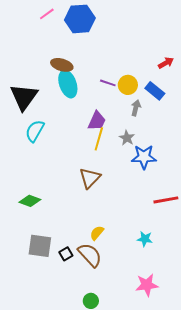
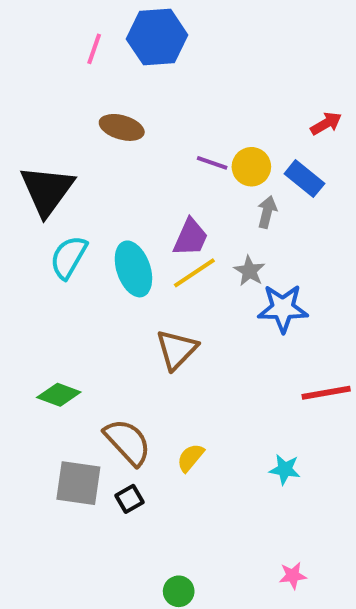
pink line: (47, 14) -> (94, 49), moved, turned -35
cyan ellipse: (68, 84) -> (133, 269), moved
yellow line: (99, 139) -> (194, 273), turned 40
brown semicircle: (90, 255) -> (128, 442), moved
pink star: (147, 285) -> (293, 576), moved, size x0.6

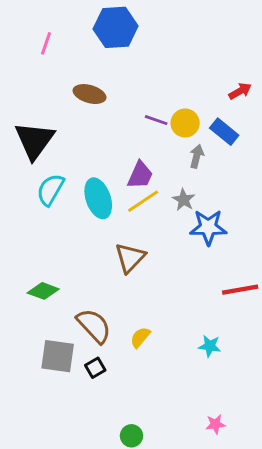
pink line: (94, 49) -> (46, 43), moved

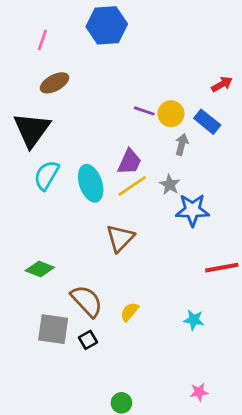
brown ellipse: (89, 94) -> (55, 83), moved, turned -44

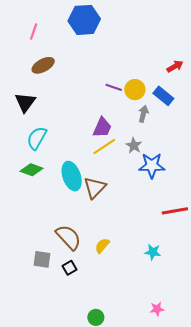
black triangle: (32, 130) -> (25, 102), size x0.7
cyan ellipse: (91, 183) -> (72, 176), moved
green diamond: (40, 269) -> (32, 170), moved
gray square: (53, 329) -> (42, 259), size x0.7

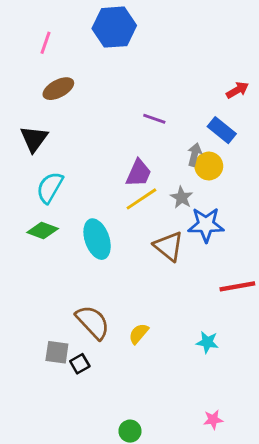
yellow circle: (135, 90) -> (209, 166), moved
brown triangle: (95, 188) -> (169, 246), moved, turned -35
black square: (69, 268) -> (80, 364), moved

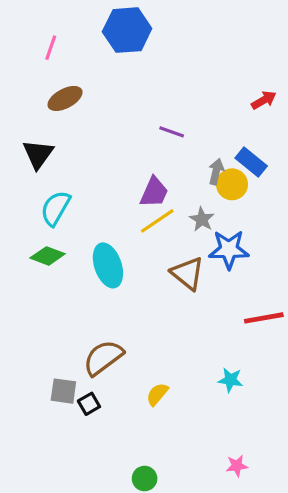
blue rectangle: (222, 130) -> (251, 162), moved
brown semicircle: (93, 322) -> (103, 358), turned -84
yellow semicircle: (139, 334) -> (157, 394), moved

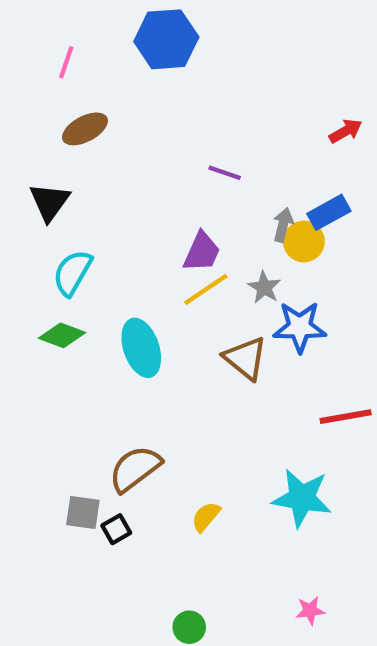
blue rectangle: (251, 162) -> (329, 212), turned -68
cyan star: (230, 380) -> (302, 498), size x1.8

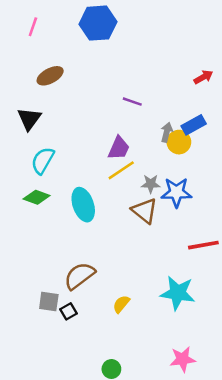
pink line: (66, 62) -> (33, 27), moved
gray star: (264, 287) -> (151, 184), moved, turned -30
pink star: (310, 611) -> (183, 359), size x1.5

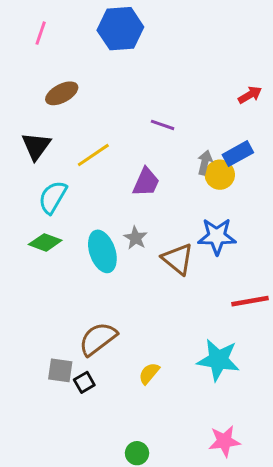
yellow line: (121, 170) -> (93, 155), moved
gray star: (151, 184) -> (136, 238), moved, turned 30

